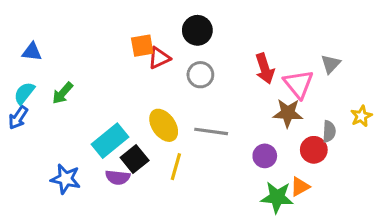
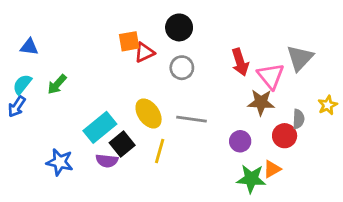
gray triangle: (331, 64) -> (300, 58), size x1.5

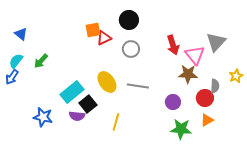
blue triangle: (29, 47) -> (21, 34), turned 32
yellow line: (160, 151) -> (116, 122), moved
orange triangle: (272, 169) -> (207, 120), moved

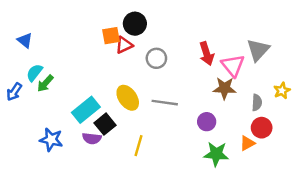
black circle: (129, 20) -> (135, 24), moved
cyan semicircle: (16, 61) -> (34, 73), moved
green arrow: (41, 61) -> (45, 83), moved
red circle: (205, 98) -> (262, 128), moved

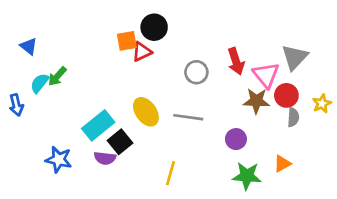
gray circle: (156, 58) -> (196, 72), moved
green arrow: (45, 83) -> (57, 76), moved
blue arrow: (14, 92) -> (16, 105), turned -48
red circle: (262, 128) -> (286, 95), moved
yellow line: (138, 146) -> (170, 173), moved

